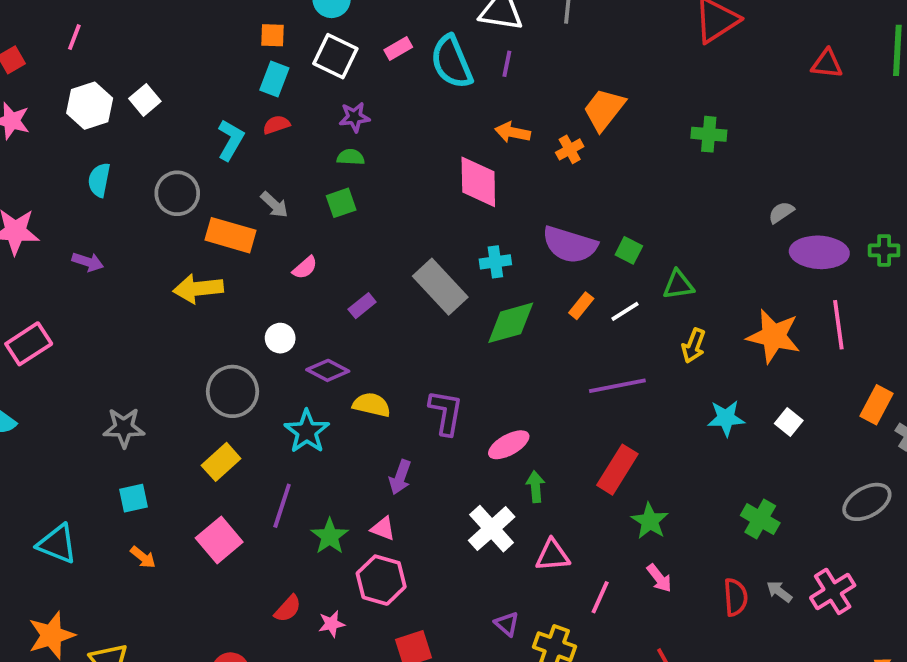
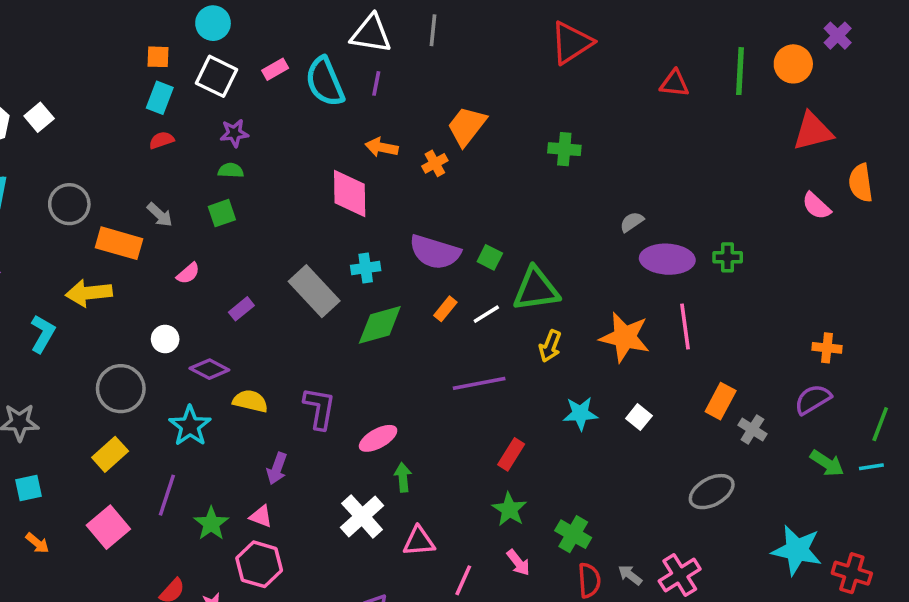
cyan L-shape: (231, 140) -> (43, 334), moved
green triangle: (678, 285) -> (536, 289), size x1.6
red rectangle: (617, 470) -> (511, 454), moved, size x0.7
green cross: (760, 519) -> (573, 534), moved

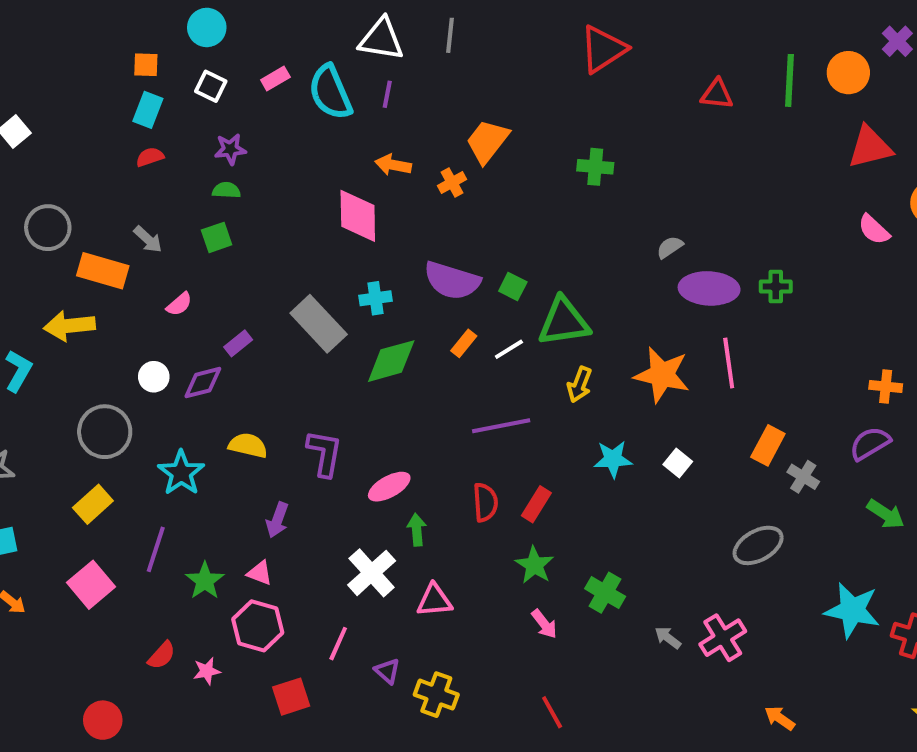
white square: (217, 76) -> (211, 86), size x0.7
purple diamond: (209, 369) -> (203, 383), moved, turned -42
pink line: (463, 580) -> (338, 644), moved
red semicircle: (589, 580) -> (485, 502), moved

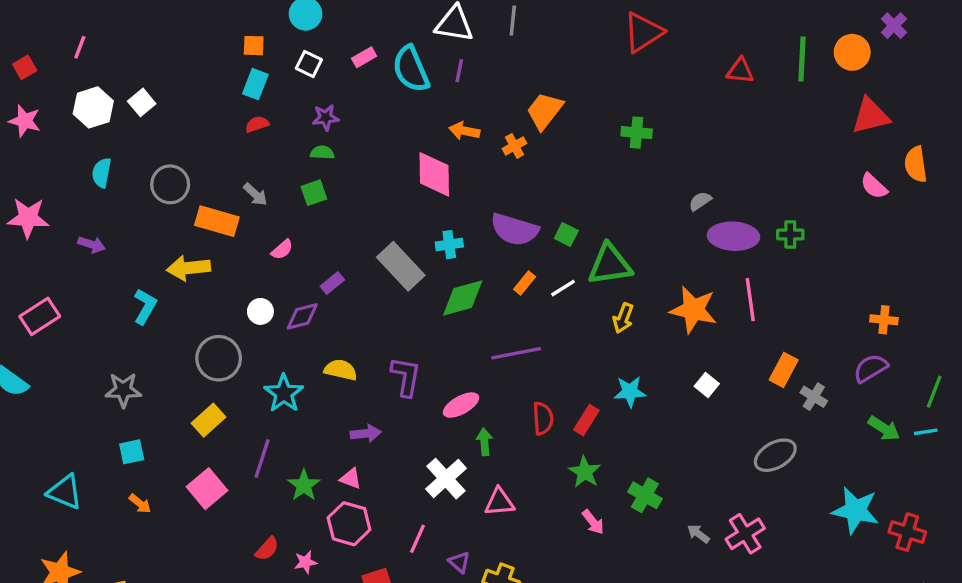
purple line: (501, 426) -> (516, 353), moved
cyan star: (613, 459) -> (630, 392), moved
purple arrow: (277, 520) -> (366, 433), turned -116

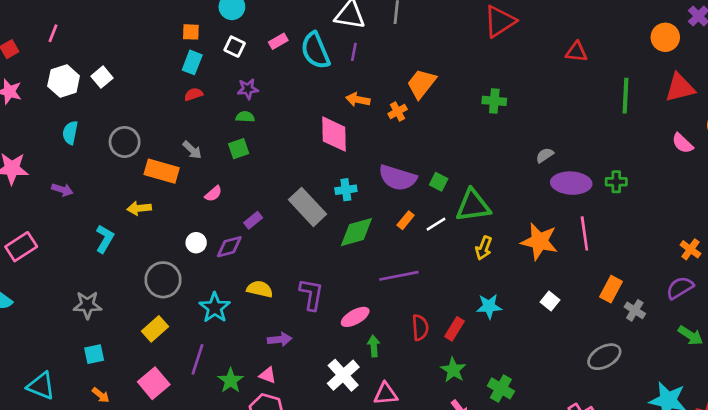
green line: (802, 59) -> (626, 96), moved
yellow arrow: (189, 268) -> (139, 208), size x0.7
orange cross: (884, 320) -> (690, 249), turned 30

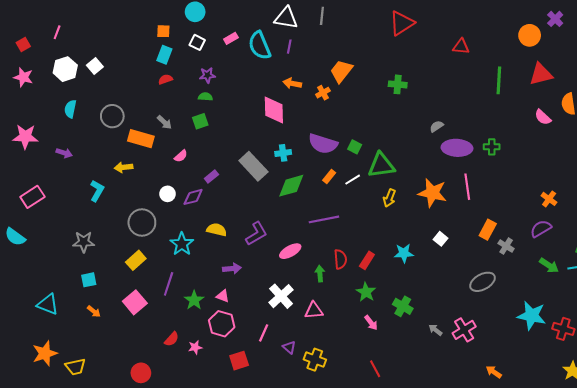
purple L-shape: (311, 294) -> (256, 234), turned 50
cyan star: (489, 306) -> (404, 253), moved
green arrow: (374, 346) -> (320, 274), moved

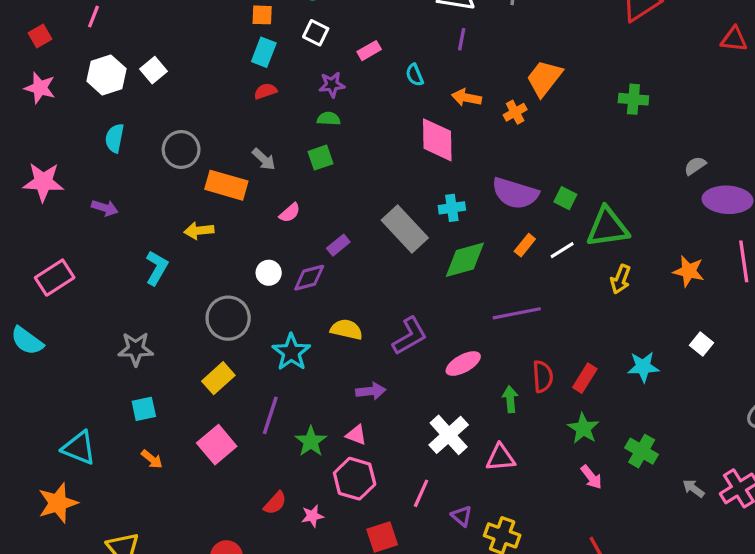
pink rectangle: (231, 38) -> (369, 51), moved
cyan semicircle: (260, 46) -> (415, 75), moved, size x0.5
orange star: (432, 193) -> (689, 271), size x0.7
orange star: (45, 353) -> (58, 503), moved

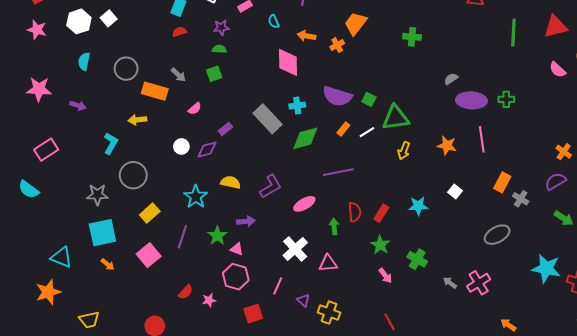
gray circle: (228, 318) -> (133, 175), moved
cyan square: (144, 409) -> (102, 233), size x1.8
green star: (311, 441) -> (217, 236), moved

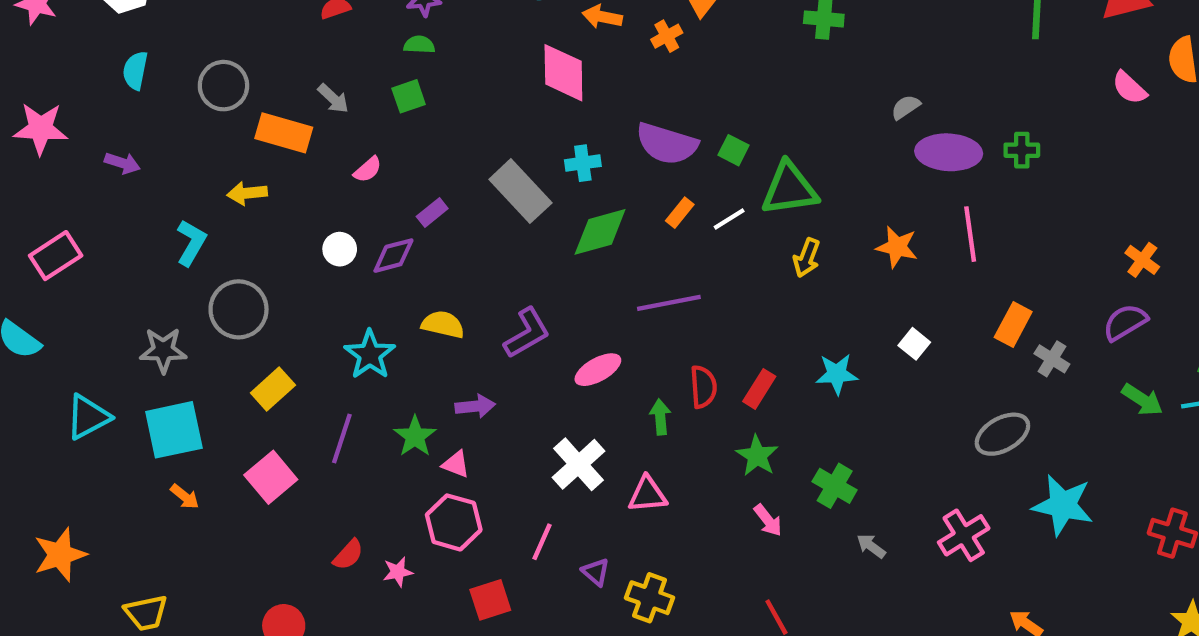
cyan triangle: (61, 257) -> (88, 417), moved, turned -50
cyan star: (546, 268) -> (1063, 505), moved
gray arrow: (450, 283) -> (871, 546), moved

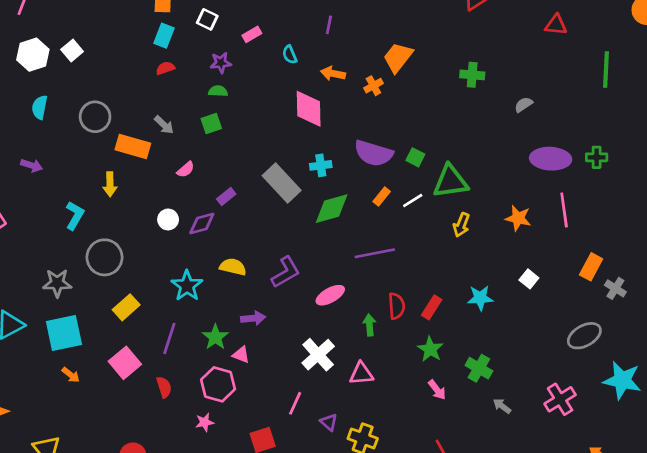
gray semicircle: (906, 107) -> (524, 105), moved
yellow arrow: (247, 193) -> (110, 184), turned -85
pink hexagon: (454, 522) -> (218, 384), moved
red semicircle: (348, 555) -> (164, 387), moved, turned -60

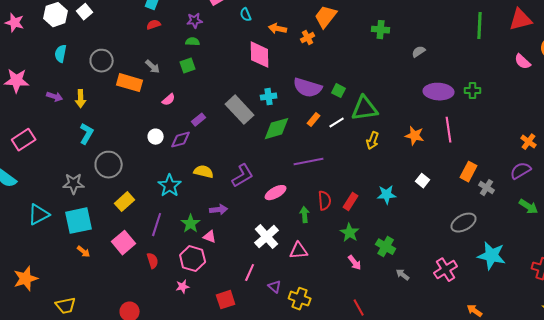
yellow arrow: (110, 184) -> (81, 99), moved

